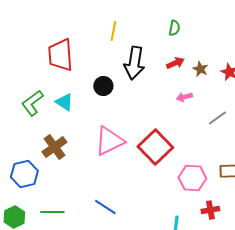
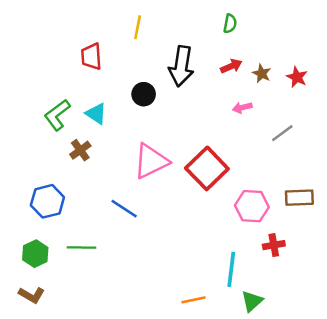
yellow line: (113, 31) -> (138, 27), moved
red trapezoid: (60, 55) -> (91, 56), size x0.7
brown cross: (54, 147) -> (80, 150), moved, size x0.7
blue line: (105, 207) -> (124, 209), moved

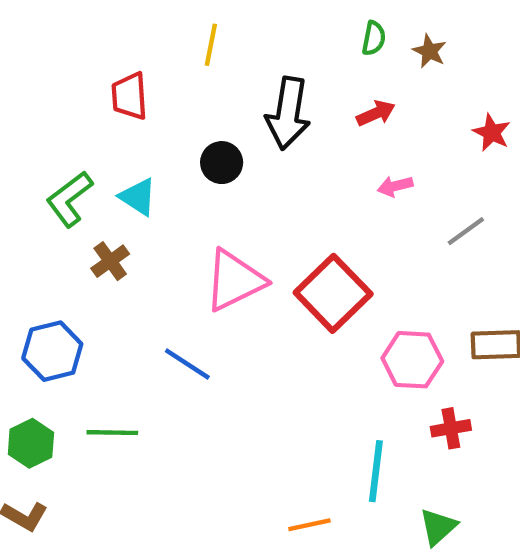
brown star: (262, 73) -> (429, 51), moved
green triangle: (252, 301) -> (438, 527), moved

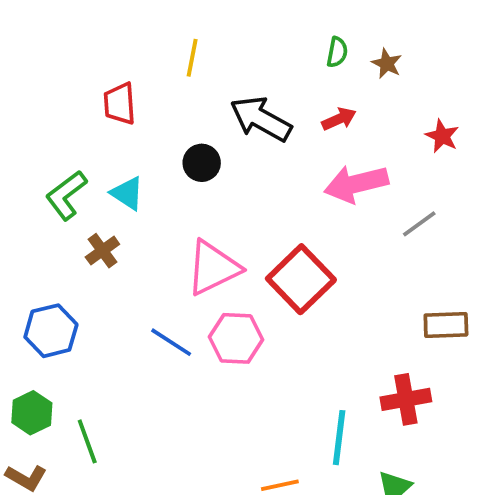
black arrow: (288, 113) -> (261, 119), turned 110
pink arrow: (395, 186) -> (356, 184), size x2.0
pink hexagon: (412, 360) -> (236, 338), moved
red cross: (451, 428) -> (406, 399), size x1.4
green line: (112, 433) -> (87, 441), moved, turned 69

